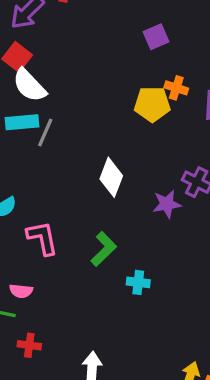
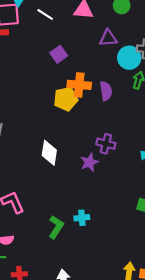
orange cross: (176, 88) -> (79, 85), size x1.5
green L-shape: (104, 249) -> (56, 227), moved

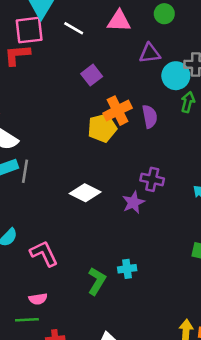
orange cross: (79, 85) -> (118, 111), turned -30
white diamond: (49, 153) -> (85, 193), turned -70

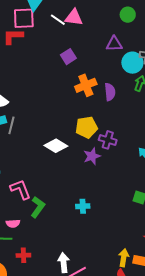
pink triangle: (119, 21) -> (74, 17), moved
yellow pentagon: (102, 128) -> (86, 127), moved
green L-shape: (97, 281) -> (38, 207), moved

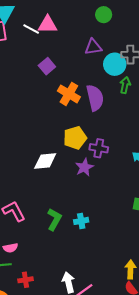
orange cross: (86, 85) -> (69, 94), turned -30
purple semicircle: (110, 92) -> (95, 98), size x1.4
white diamond: (56, 146) -> (45, 161), turned -30
green L-shape: (38, 207) -> (54, 219), moved

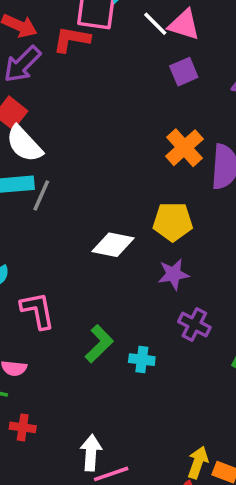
purple square: (47, 66) -> (184, 72), moved
purple cross: (99, 148) -> (194, 324), moved

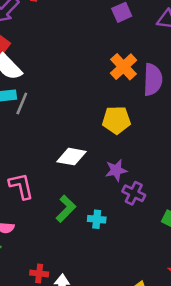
white diamond: (113, 245) -> (72, 157), moved
purple star: (173, 274) -> (116, 170), moved
red cross: (23, 427) -> (39, 274), moved

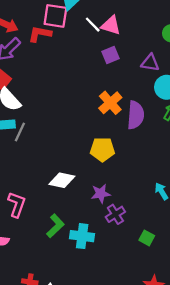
pink L-shape: (21, 186) -> (17, 204), turned 30
purple cross: (134, 193) -> (115, 214), turned 30
cyan cross: (97, 219) -> (82, 236), size x1.5

